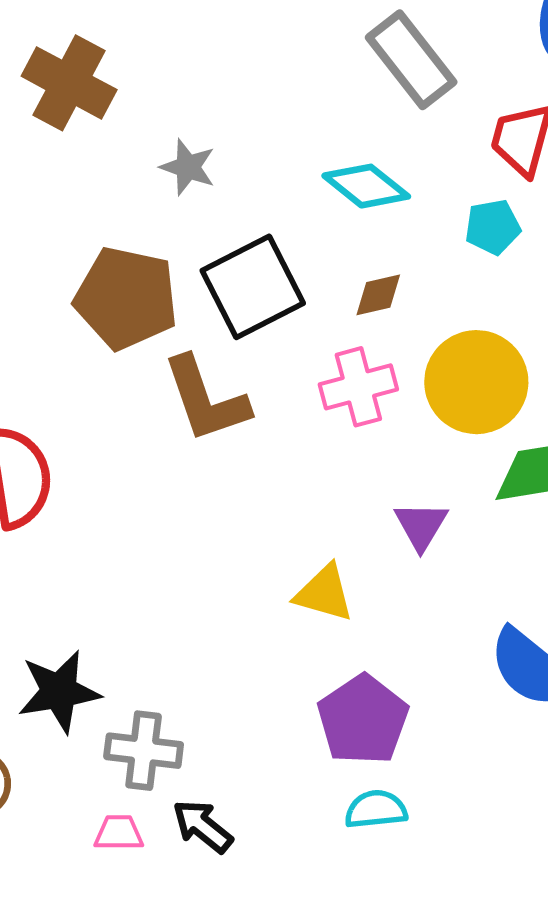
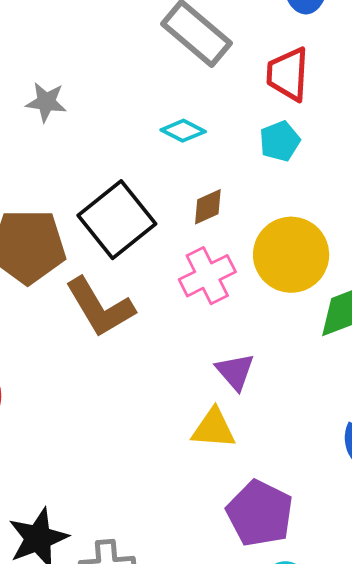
gray star: (188, 167) -> (46, 102), moved
cyan diamond: (366, 186) -> (183, 131), size x0.7
purple triangle: (421, 526) -> (235, 372), moved

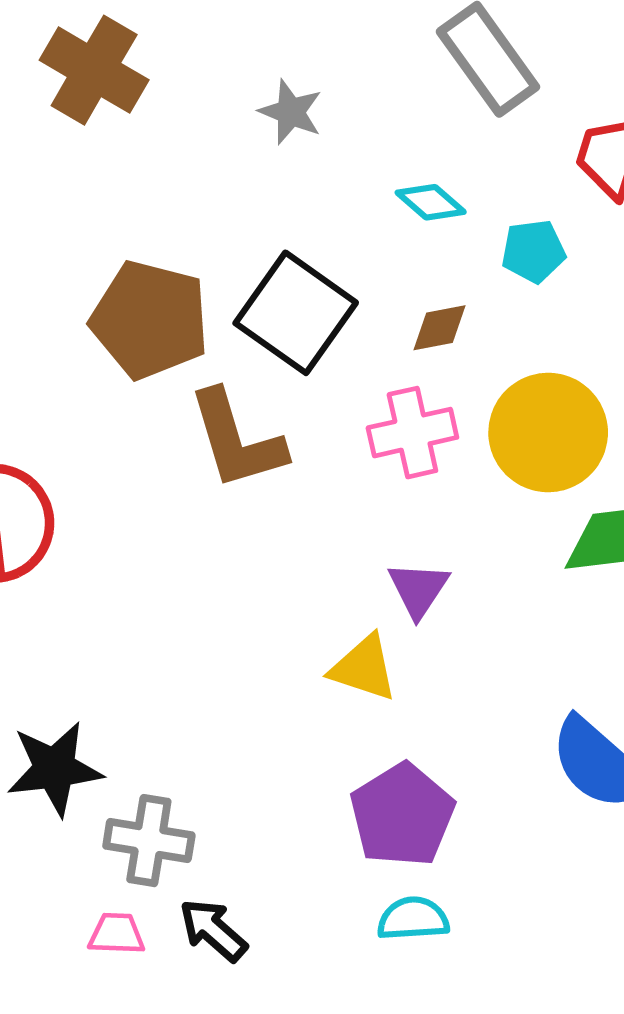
gray star: (46, 102) -> (291, 112), moved
cyan pentagon: (280, 141) -> (533, 251), moved
black square: (117, 220) -> (296, 313), turned -30

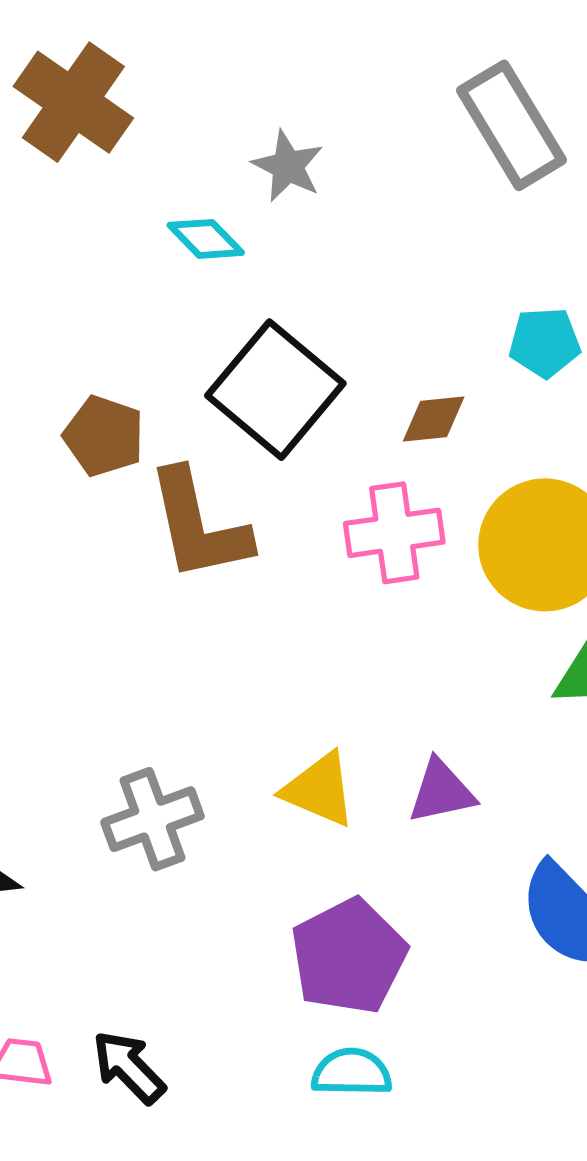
cyan diamond: (431, 202) -> (206, 239), moved
brown pentagon: (150, 320) -> (104, 436), moved, size x0.6
purple triangle: (418, 589) -> (441, 791), moved, turned 40
gray cross: (149, 841) -> (152, 819), moved, turned -34

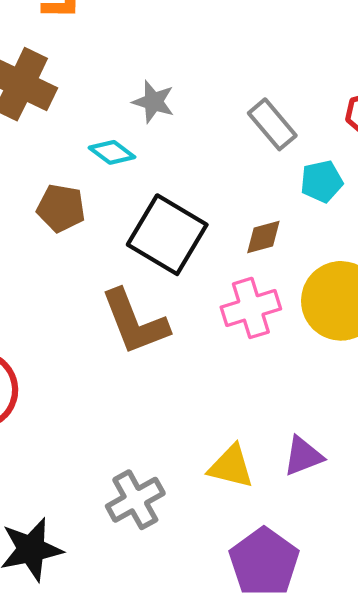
gray rectangle: (512, 125) -> (272, 124), moved, size x0.7
brown pentagon: (104, 436) -> (61, 208), moved

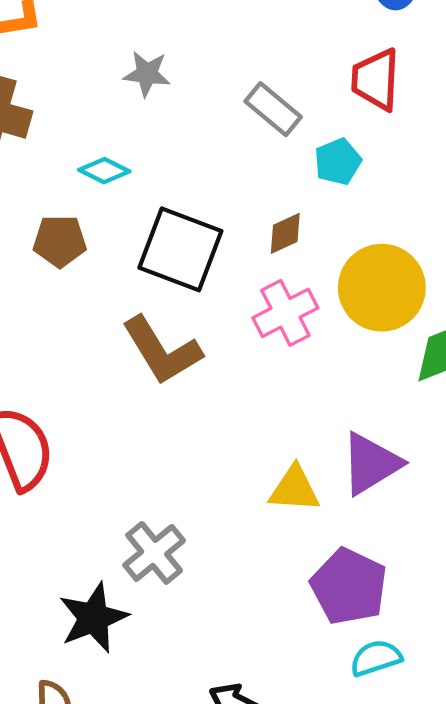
gray star: (153, 102) -> (147, 74), moved
purple triangle: (303, 456) -> (371, 464), size x1.4
gray cross: (135, 500) -> (154, 553), moved

